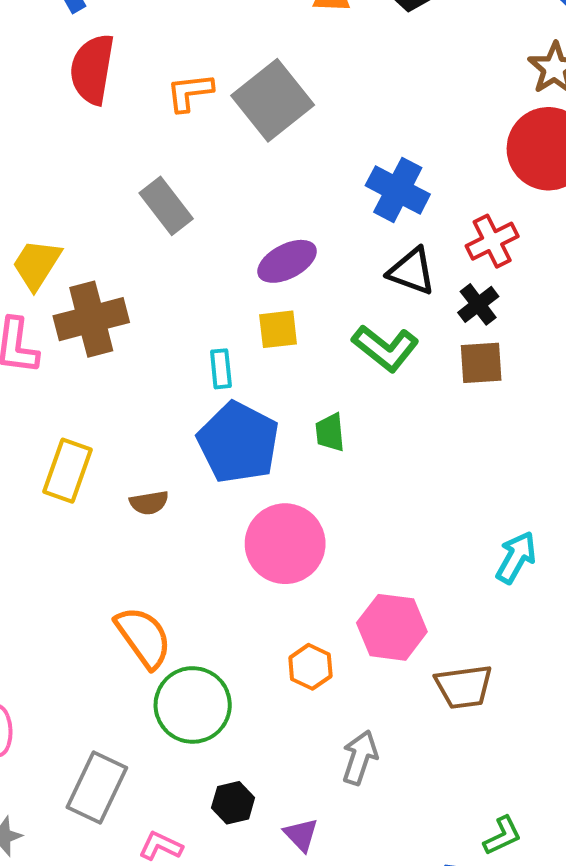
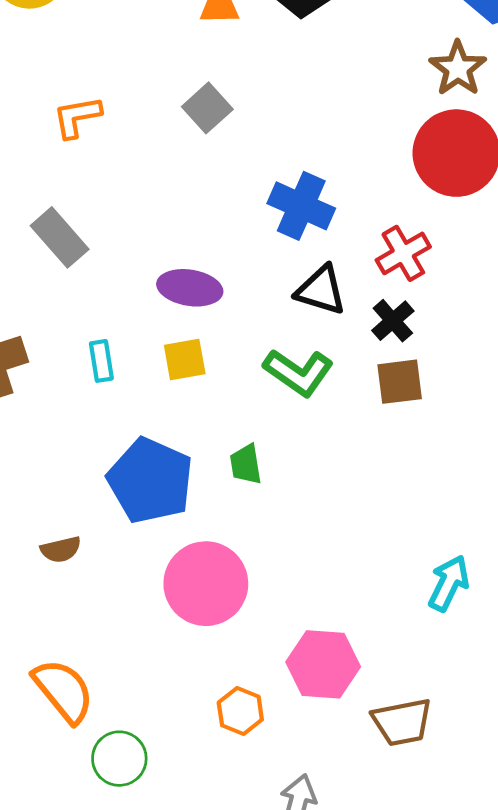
gray square: (273, 100) -> (207, 108), moved, size x0.6
purple ellipse: (287, 261) -> (190, 288), turned 40
cyan rectangle: (221, 369) -> (101, 361), moved
green circle: (193, 705) -> (119, 759), size x0.7

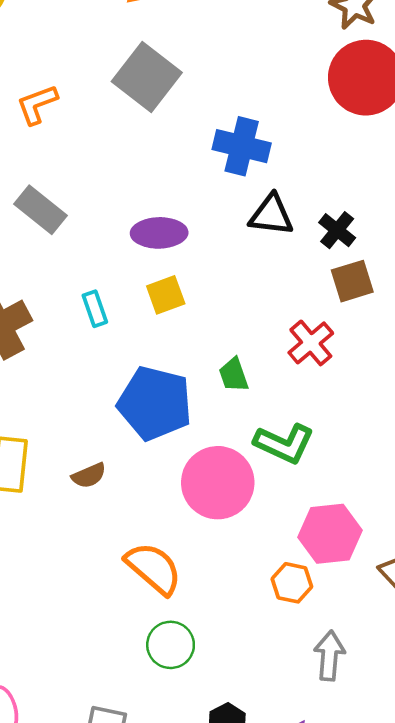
gray square: (207, 108) -> (147, 77), size x1.6
red cross: (403, 253) -> (311, 343), moved
green L-shape: (298, 372) -> (284, 444), moved
orange semicircle: (63, 691) -> (153, 568), moved
orange hexagon: (240, 711) -> (292, 583), moved

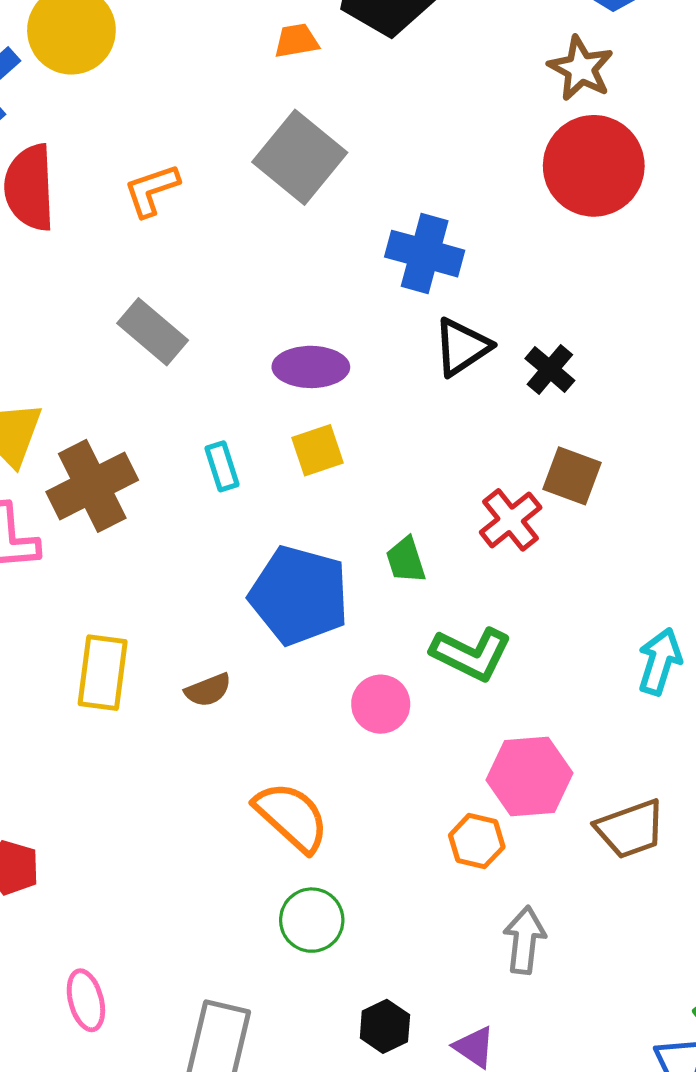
black triangle: (271, 215) -> (462, 347), turned -42
brown square: (352, 281) -> (572, 476), moved, turned 36
pink circle: (218, 483) -> (381, 704), size x0.6

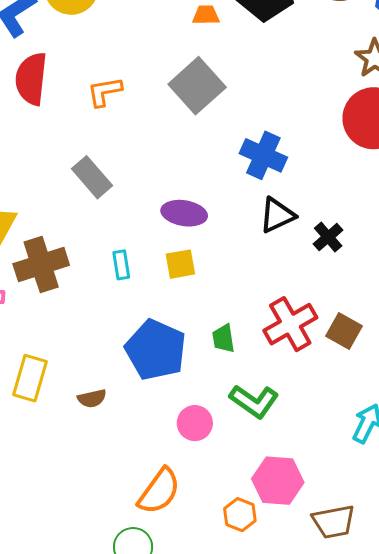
brown square: (572, 476) -> (344, 331), moved
red cross: (511, 520) -> (290, 324), size x1.4
orange semicircle: (292, 817) -> (159, 491), moved, turned 75

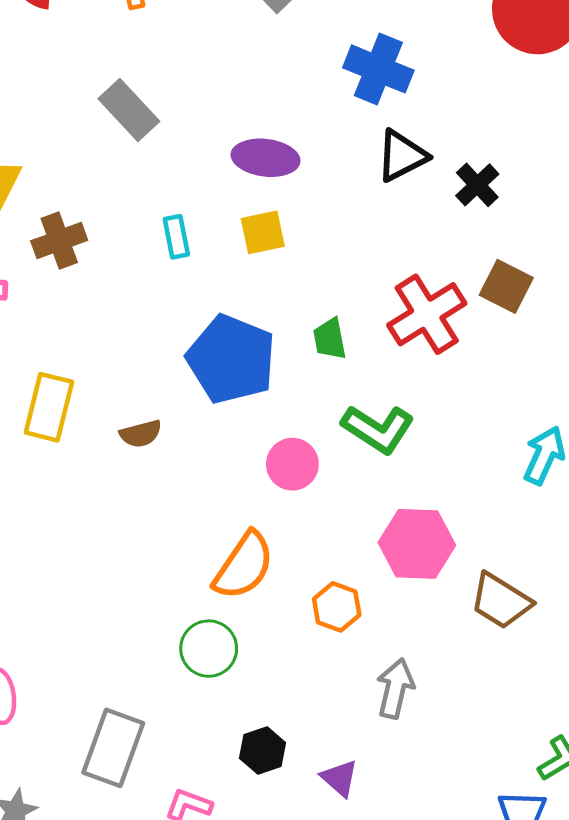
brown cross: (41, 265) -> (59, 241), size x0.7
brown square: (344, 331) -> (506, 286), moved
orange hexagon: (240, 515) -> (337, 607), moved
brown trapezoid: (334, 522) -> (501, 601), turned 45

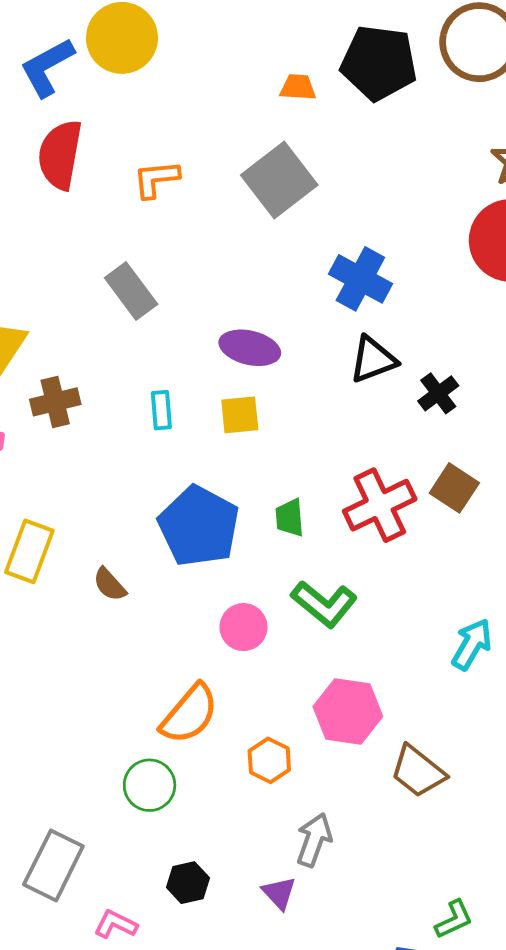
brown semicircle: (141, 434) -> (110, 584), turned 57
purple triangle: (340, 778) -> (279, 893), moved

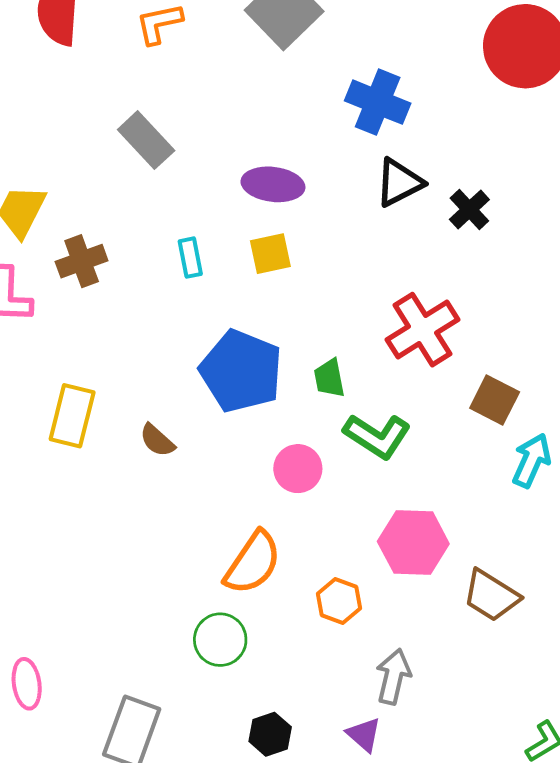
brown square: (454, 488) -> (495, 400), moved
green trapezoid: (290, 518) -> (329, 378), moved

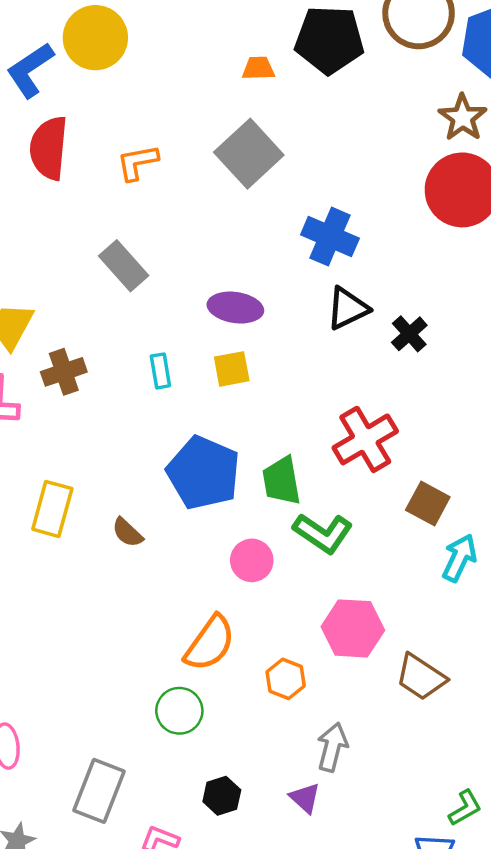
green trapezoid: (329, 378) -> (282, 481), size x1.4

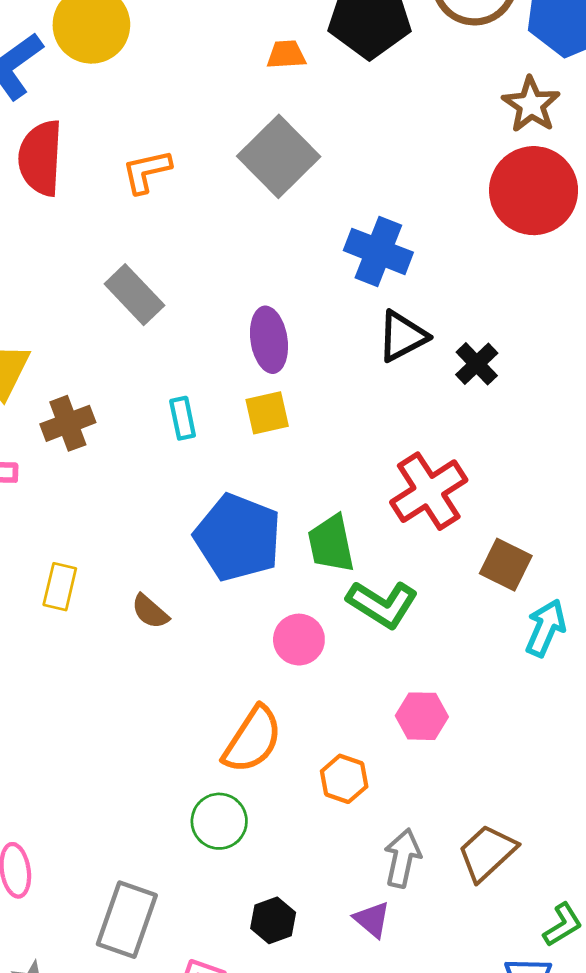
purple ellipse: (235, 308) -> (269, 340), turned 75
yellow rectangle: (52, 509) -> (60, 587), size x0.7
pink hexagon: (353, 628) -> (422, 716), size x0.7
brown trapezoid: (421, 677) -> (487, 853), moved, turned 106

